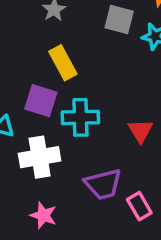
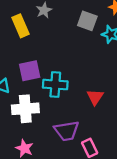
yellow rectangle: (63, 63) -> (21, 26), moved
purple square: (41, 101) -> (30, 71), turned -35

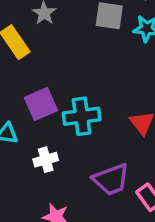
white cross: (25, 109) -> (46, 160), size x0.6

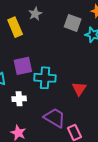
purple trapezoid: (111, 179) -> (55, 118), turned -140

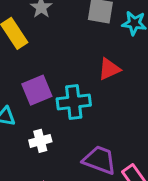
red triangle: (79, 89) -> (109, 69), moved, turned 42

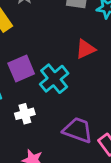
cyan cross: (74, 102) -> (54, 79), turned -32

